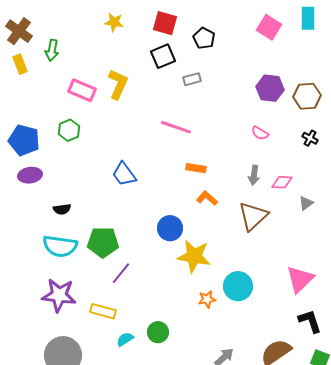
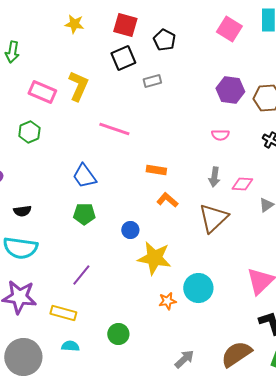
pink line: (176, 127) -> (114, 129), moved
pink semicircle: (260, 133) -> (220, 135), turned -30
blue circle: (170, 228) -> (130, 230), size x0.7
green pentagon: (103, 242) -> (84, 214), moved, size x0.7
cyan semicircle: (125, 339) -> (70, 346), moved, turned 36

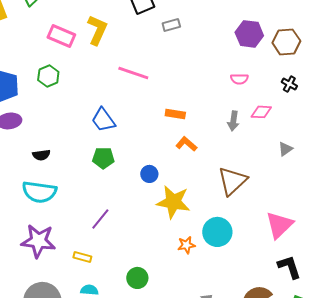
pink diamond: (242, 184) -> (261, 112), moved
brown triangle: (213, 218) -> (232, 181), moved
yellow rectangle: (63, 313) -> (82, 257), size x0.7

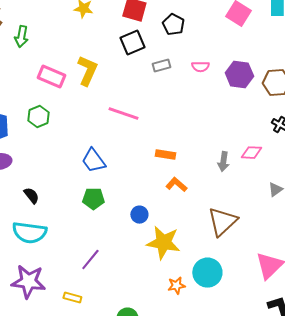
pink semicircle: (239, 79) -> (200, 67), moved
black semicircle: (41, 155) -> (31, 196), turned -120

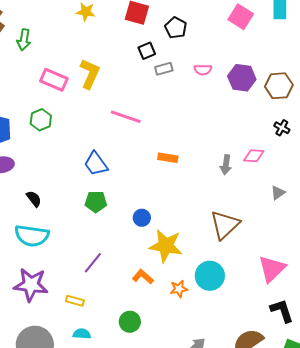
black square: (132, 43) -> (147, 51), moved, size x0.7
orange L-shape: (176, 185) -> (143, 277), moved

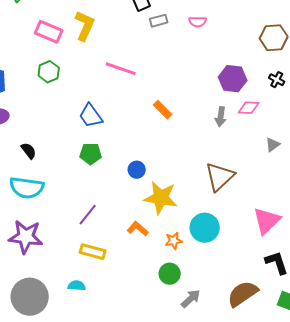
purple hexagon: (242, 78) -> (233, 79), moved
green hexagon: (41, 120) -> (49, 72), moved
orange rectangle: (168, 158) -> (163, 110), turned 36
yellow rectangle: (75, 301) -> (93, 252), moved, size x1.4
green circle: (130, 322) -> (170, 274), moved

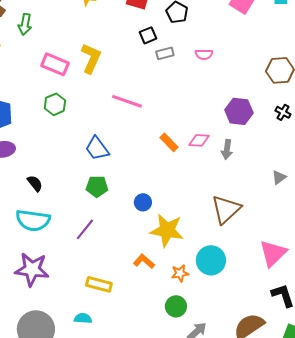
pink diamond: (249, 108) -> (199, 140), moved
purple line: (88, 215) -> (85, 229), moved

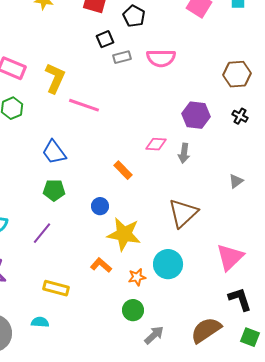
pink semicircle: (204, 54) -> (161, 58), size x1.6
yellow L-shape: (91, 58) -> (55, 78), moved
orange rectangle: (169, 142) -> (123, 170), moved

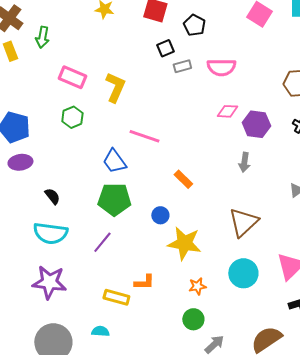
pink line: (84, 105) -> (144, 136), moved
pink diamond: (156, 144) -> (227, 111), moved
green pentagon: (54, 190) -> (114, 199), size x1.5
cyan circle: (168, 264) -> (243, 273), moved
orange L-shape: (101, 265) -> (144, 282), moved, turned 140

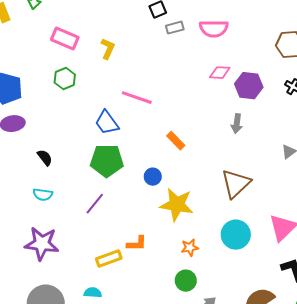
yellow L-shape: (115, 87) -> (108, 49), size x0.7
cyan semicircle: (50, 233) -> (43, 195), size x0.6
yellow rectangle: (116, 297) -> (109, 259), turned -35

